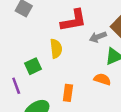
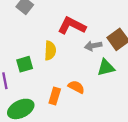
red L-shape: (73, 20) -> (72, 26), turned -152
orange semicircle: (102, 79) -> (76, 87), moved

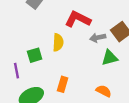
orange semicircle: (76, 87) -> (104, 91), moved

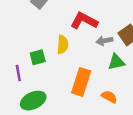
orange rectangle: (63, 84) -> (81, 82), moved, size x1.6

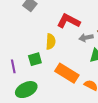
green square: (38, 57) -> (35, 59), moved
orange rectangle: (81, 82) -> (67, 73), turned -75

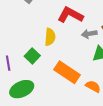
green square: (35, 59) -> (32, 56), turned -32

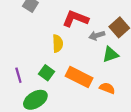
green square: (32, 56) -> (46, 73), moved

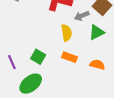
yellow semicircle: (58, 43) -> (66, 33), moved
orange rectangle: (79, 77) -> (69, 57), size x0.6

